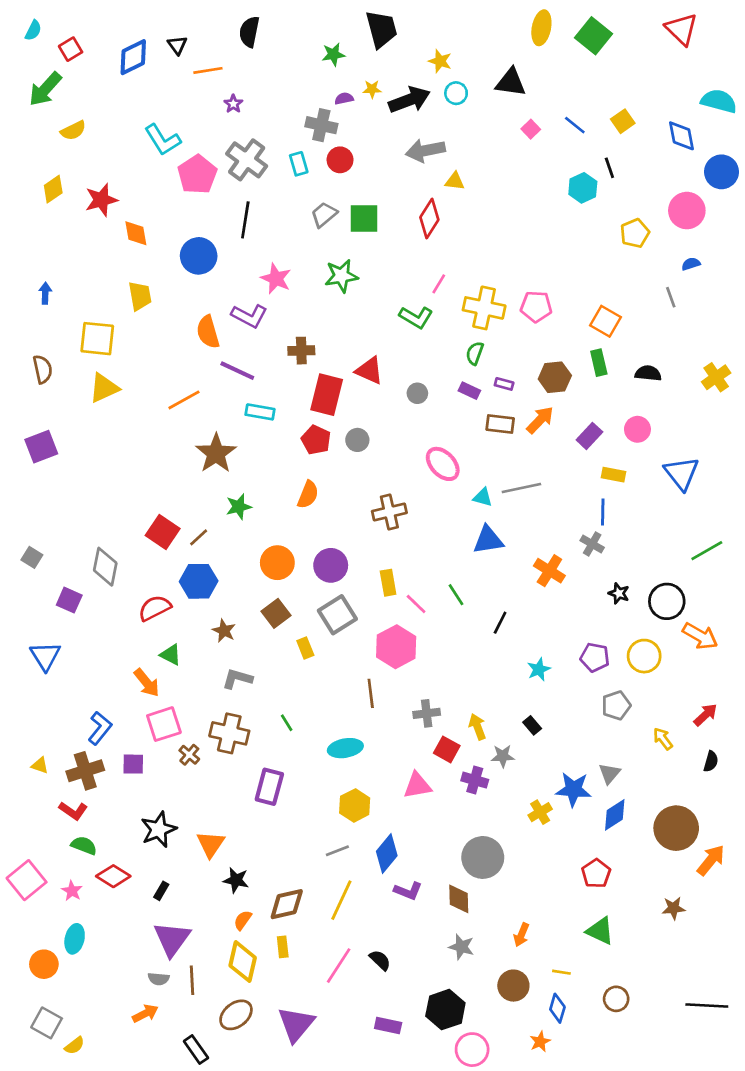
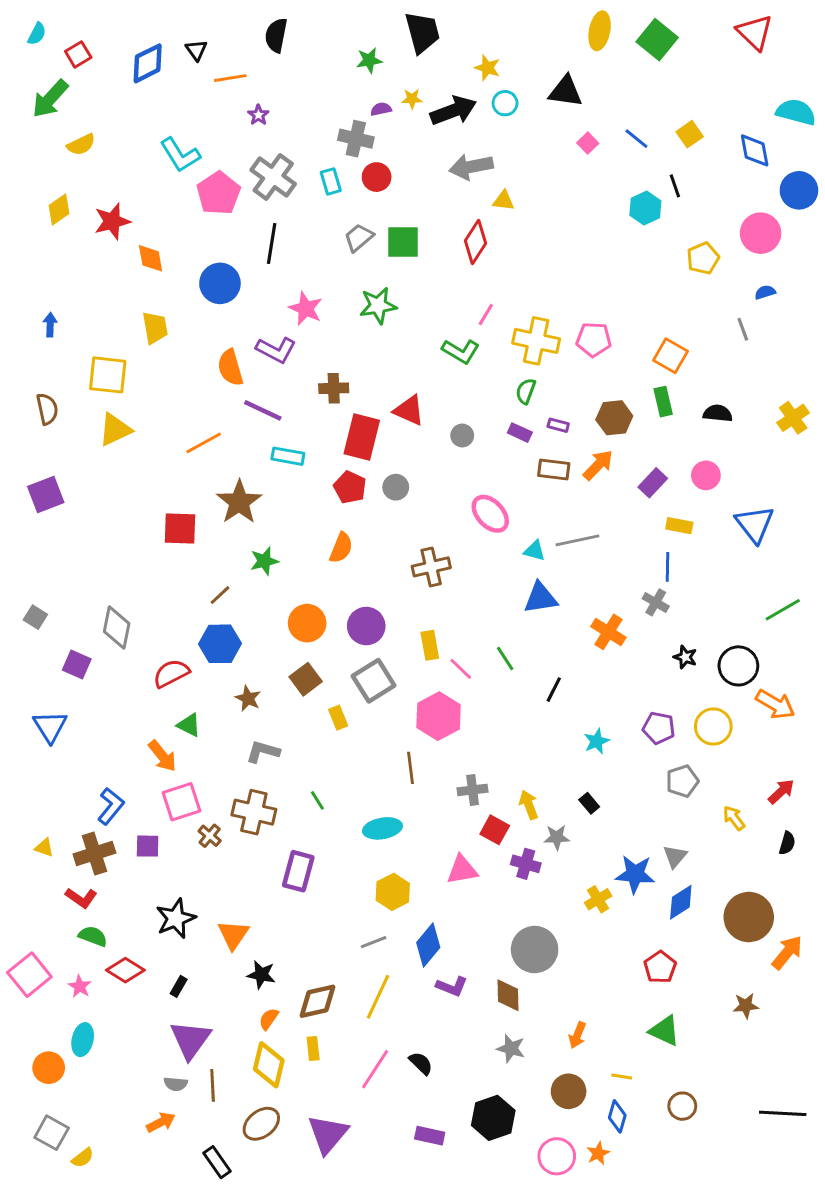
red square: (163, 532) -> (180, 529), moved, turned -32
pink circle: (472, 1050) -> (557, 1156), moved

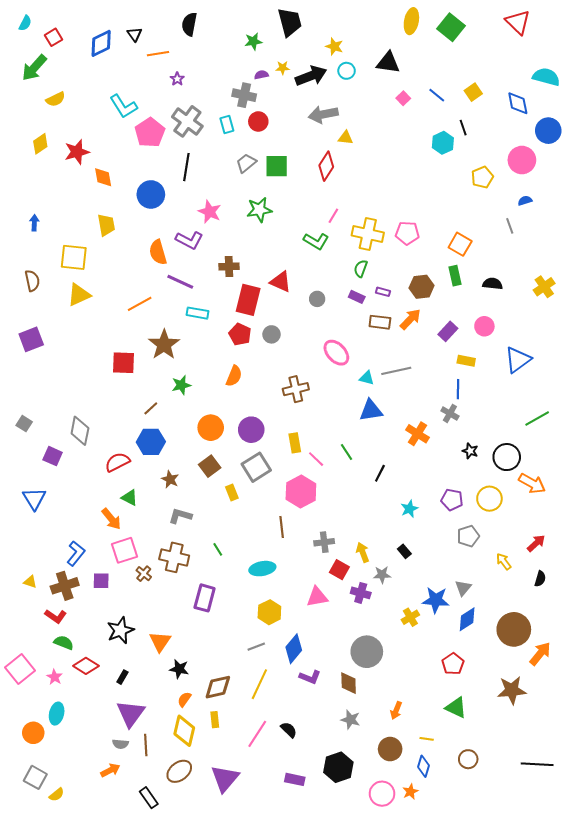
blue triangle: (755, 524) -> (518, 360), turned 32
brown star: (746, 1006) -> (512, 690), size x1.6

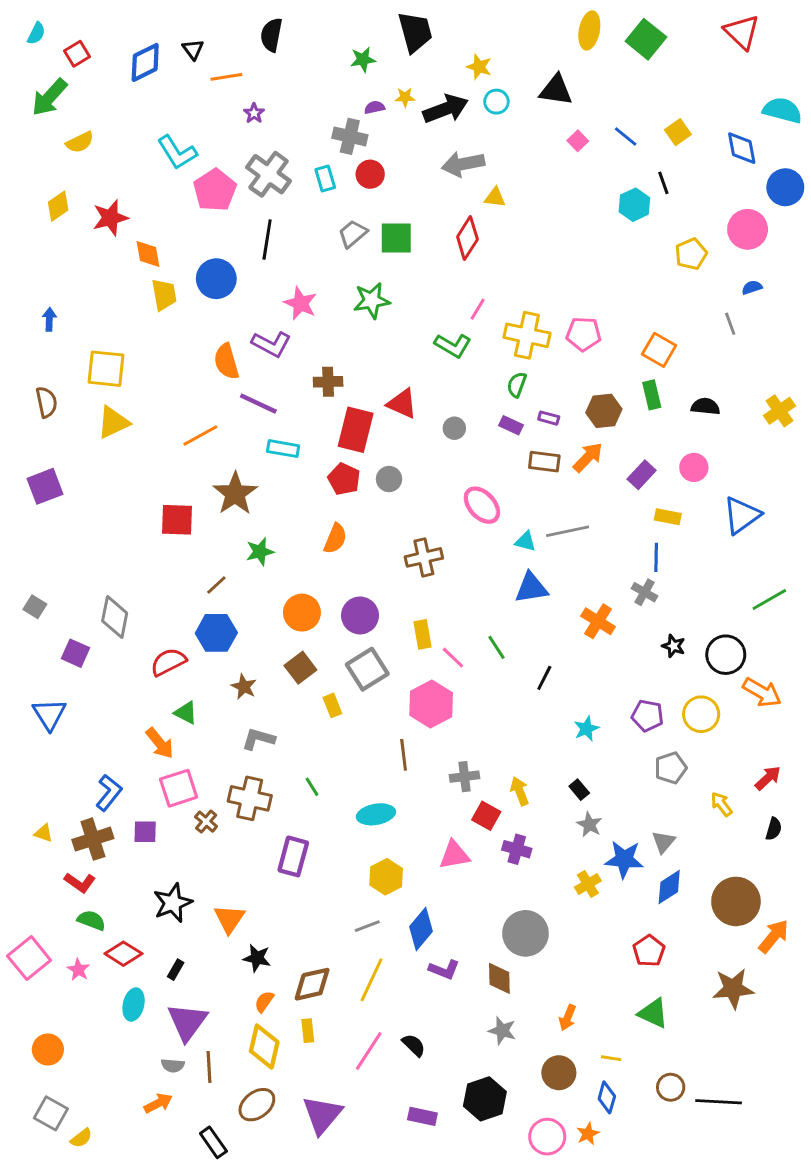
yellow trapezoid: (106, 225) -> (164, 295), moved
gray star: (382, 575) -> (589, 825), moved, turned 30
cyan ellipse: (57, 714) -> (134, 1005), moved
black line: (537, 764) -> (719, 1102), moved

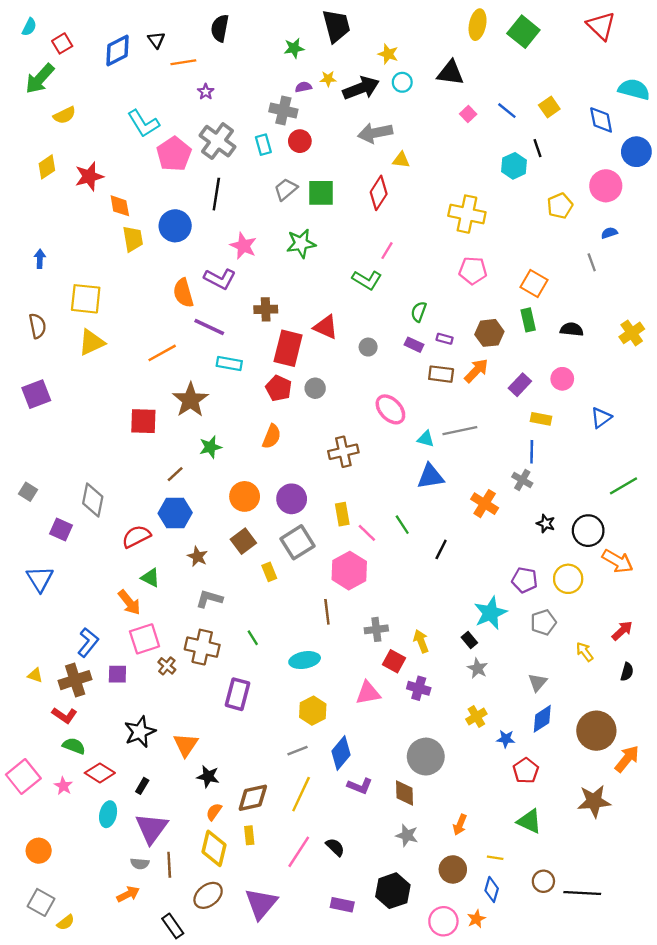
yellow cross: (527, 335) -> (467, 214), moved
blue triangle: (742, 515) -> (601, 418), size x0.7
cyan star: (586, 729) -> (490, 613), moved, size x1.6
blue star: (624, 859) -> (506, 739), moved, size x0.6

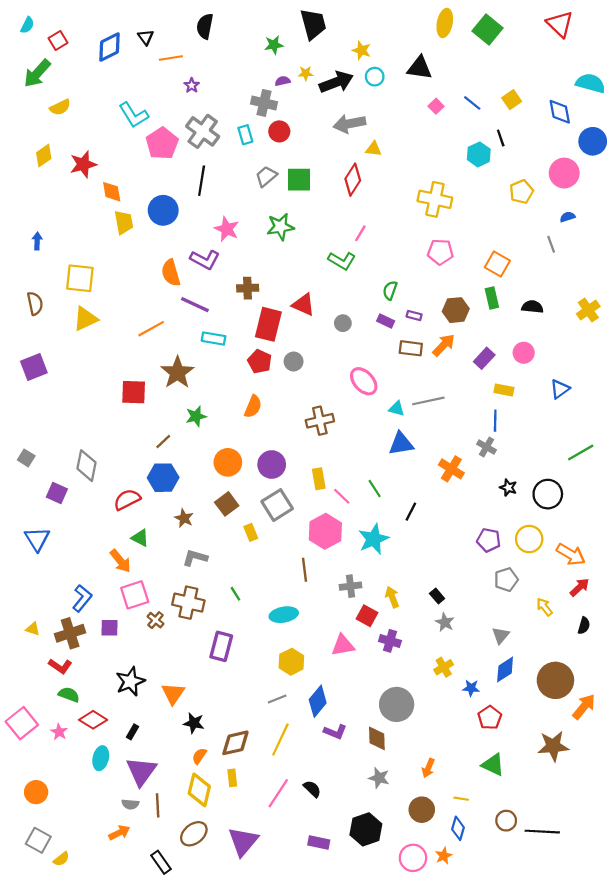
orange arrow: (618, 561) -> (571, 554), moved
cyan star: (490, 613) -> (374, 539), moved

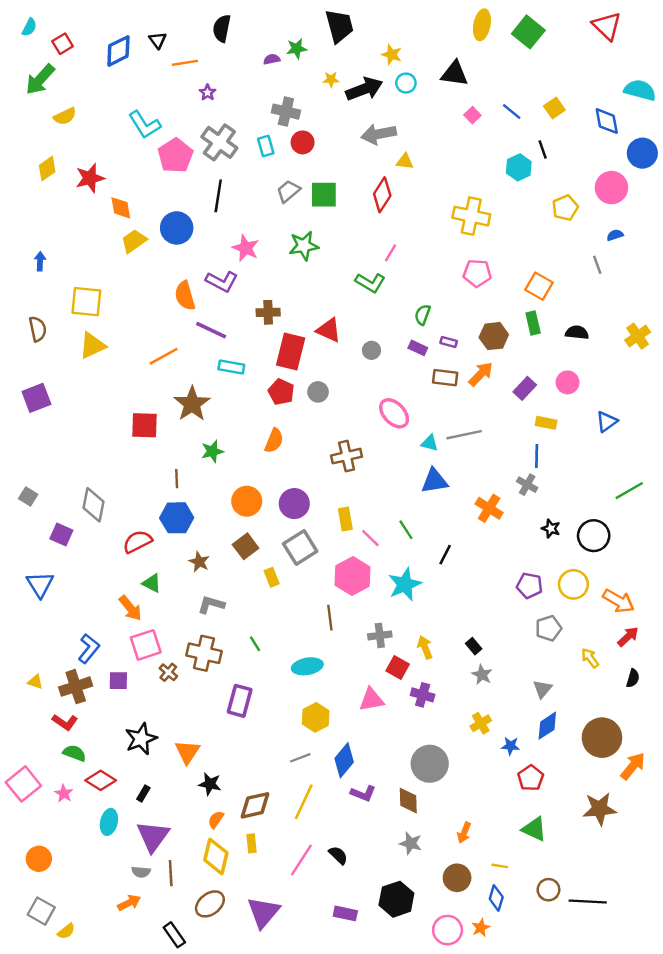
purple semicircle: (283, 81) -> (272, 59), moved
yellow trapezoid: (124, 222) -> (134, 241), turned -115
brown line: (163, 442) -> (177, 479), turned -49

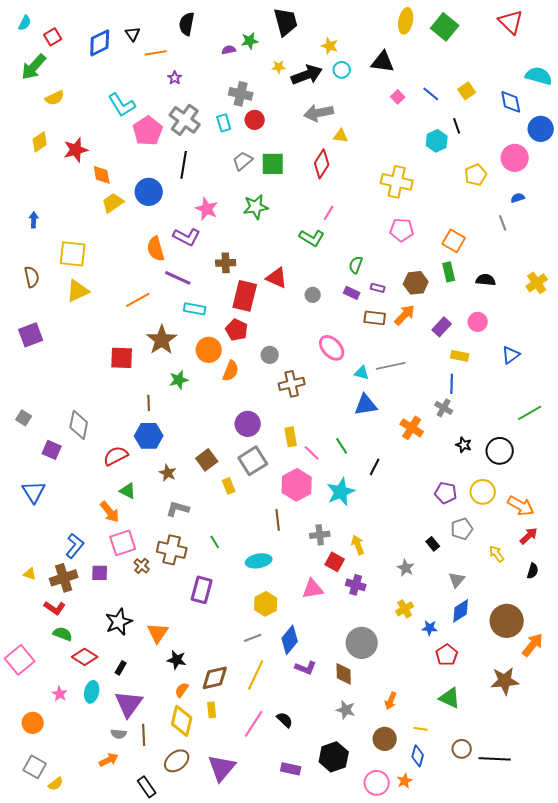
gray circle: (318, 392) -> (270, 355), moved
orange circle: (247, 501) -> (209, 350), moved
black rectangle: (474, 646) -> (433, 544), moved
pink star: (64, 793) -> (60, 694), moved

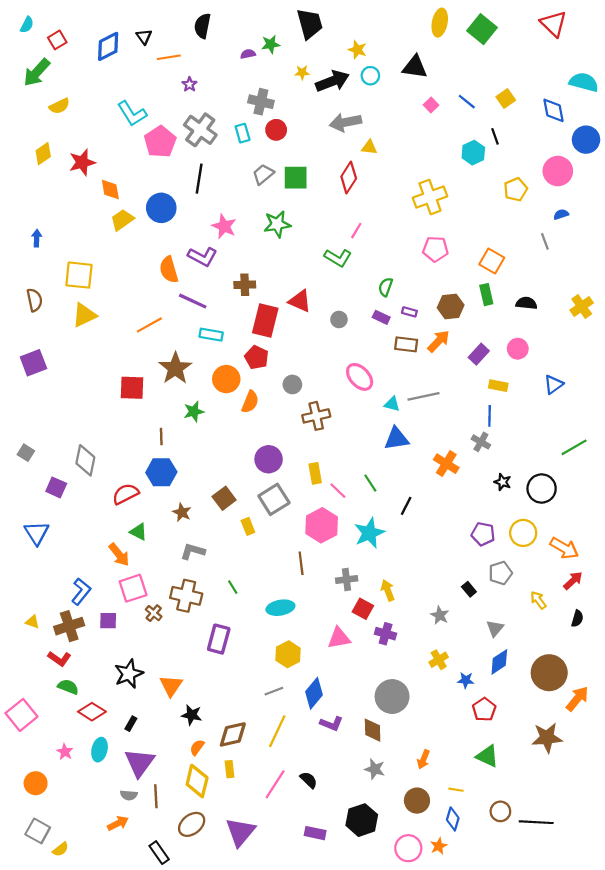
yellow cross: (397, 182) -> (430, 197), turned -32

